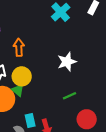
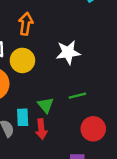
white star: (67, 62) -> (68, 52), moved
green triangle: (18, 90) -> (46, 105), moved

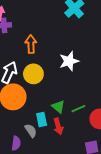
green line: (77, 96) -> (78, 109), moved

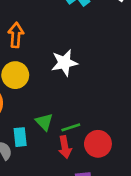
red arrow: (58, 126) -> (65, 147), moved

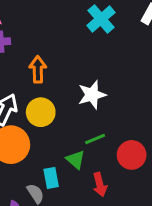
green line: (71, 127) -> (95, 139), moved
red circle: (98, 144) -> (132, 155), moved

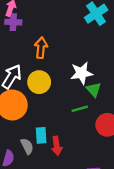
green triangle: (76, 160) -> (94, 90), moved
red arrow: (100, 185) -> (57, 146), moved

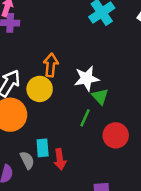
orange arrow: (41, 48) -> (51, 65), moved
green line: (80, 109) -> (85, 118), turned -49

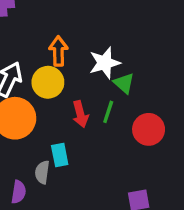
red arrow: (60, 159) -> (80, 114), moved
gray semicircle: (27, 160) -> (42, 172), turned -138

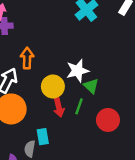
orange arrow: (58, 51) -> (27, 58), moved
yellow circle: (48, 82) -> (53, 86), moved

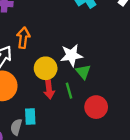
green line: (79, 106) -> (69, 91), turned -42

